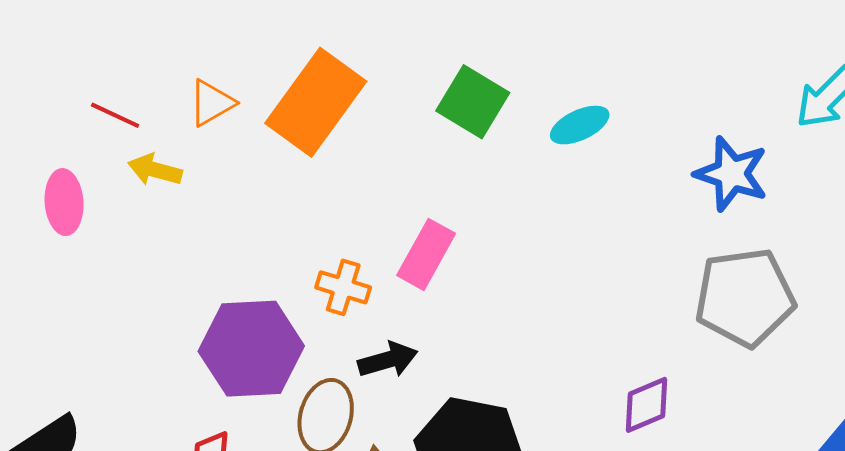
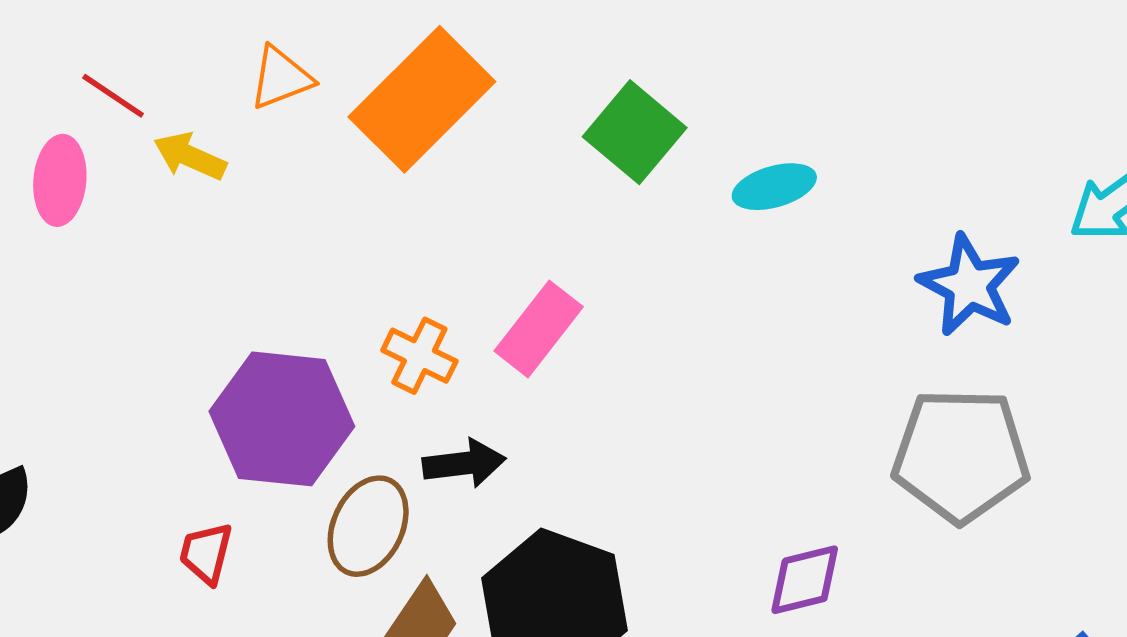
red line: (115, 115) -> (113, 96), moved

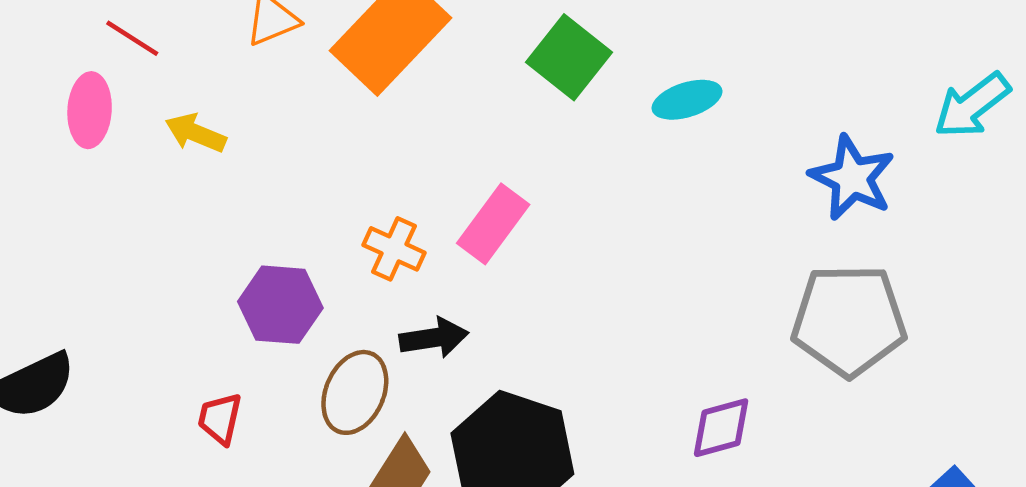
yellow arrow: (190, 156) -> (196, 133), moved
purple hexagon: (282, 419) -> (280, 305), size x0.7

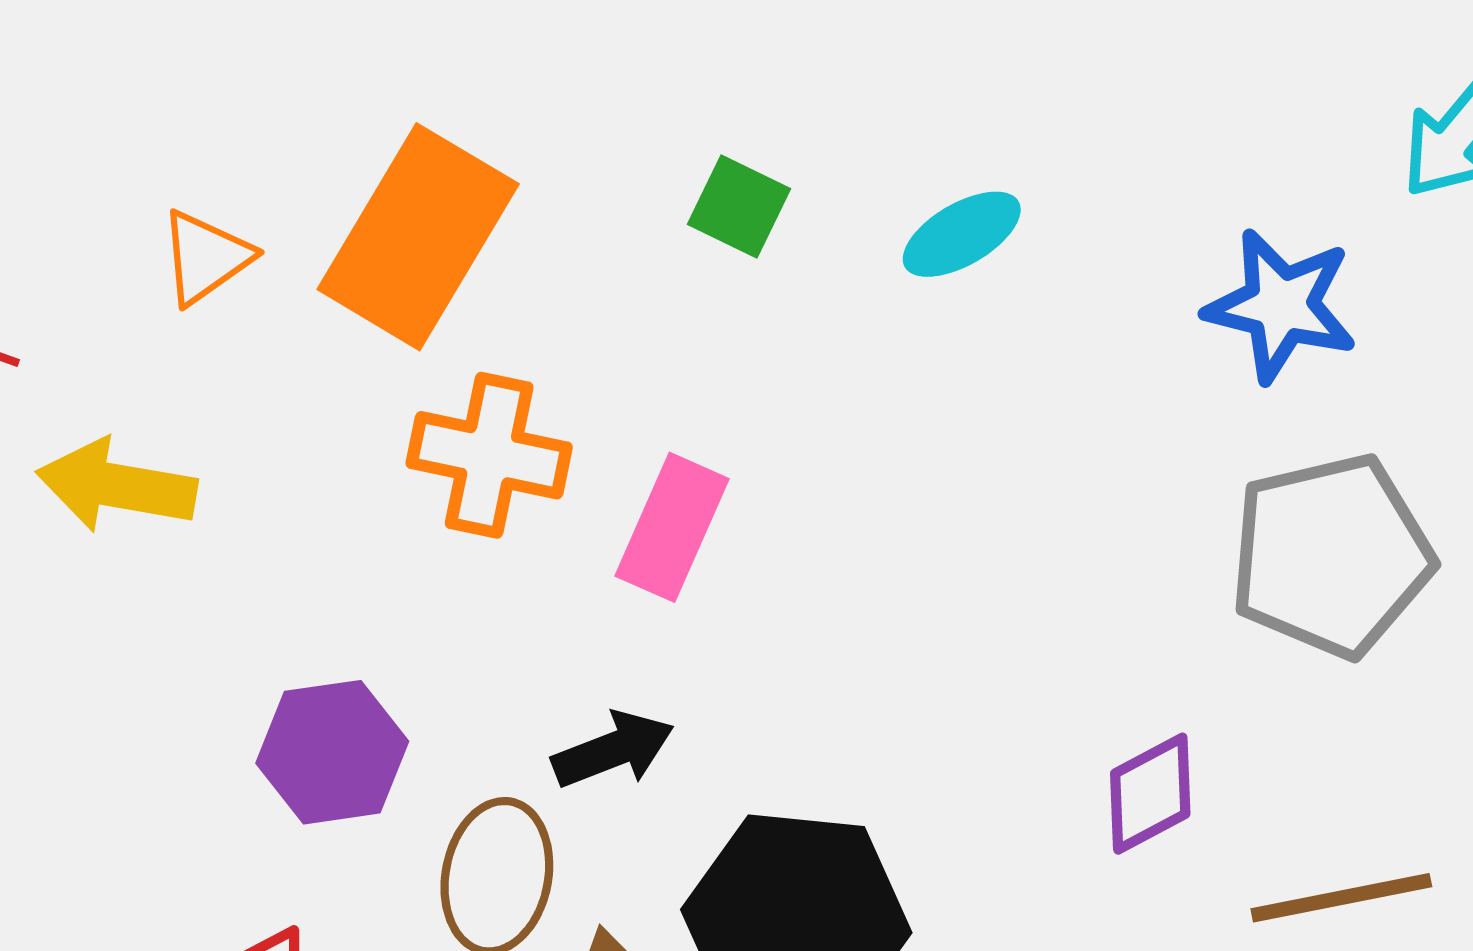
green square: (569, 57) -> (739, 207), size x0.7
yellow arrow: (196, 133) -> (117, 486), size x1.4
orange cross: (394, 249) -> (489, 455), moved, size x1.4

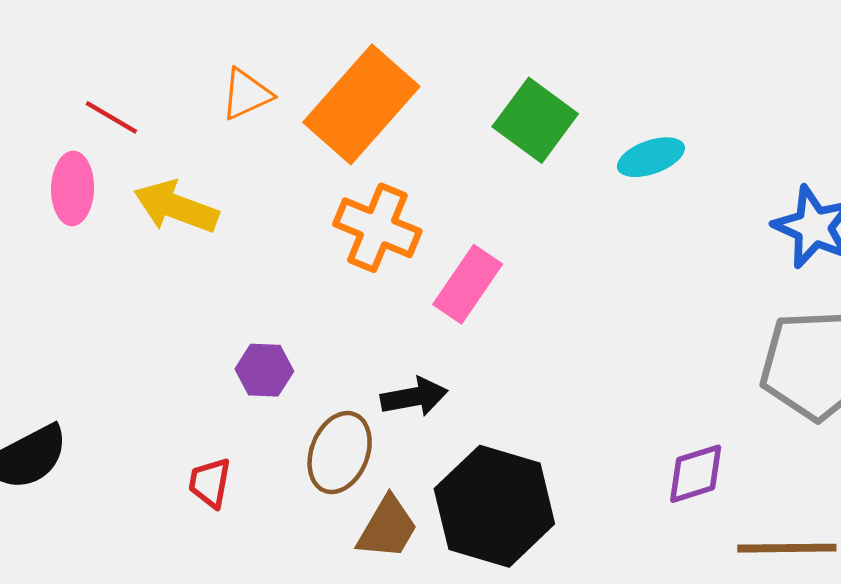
green square: (739, 207) -> (535, 120), size x1.5
purple hexagon: (332, 752) -> (264, 370), size x0.7

